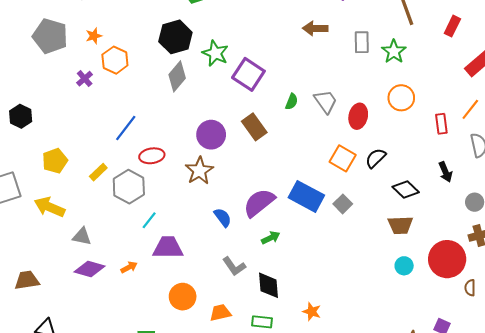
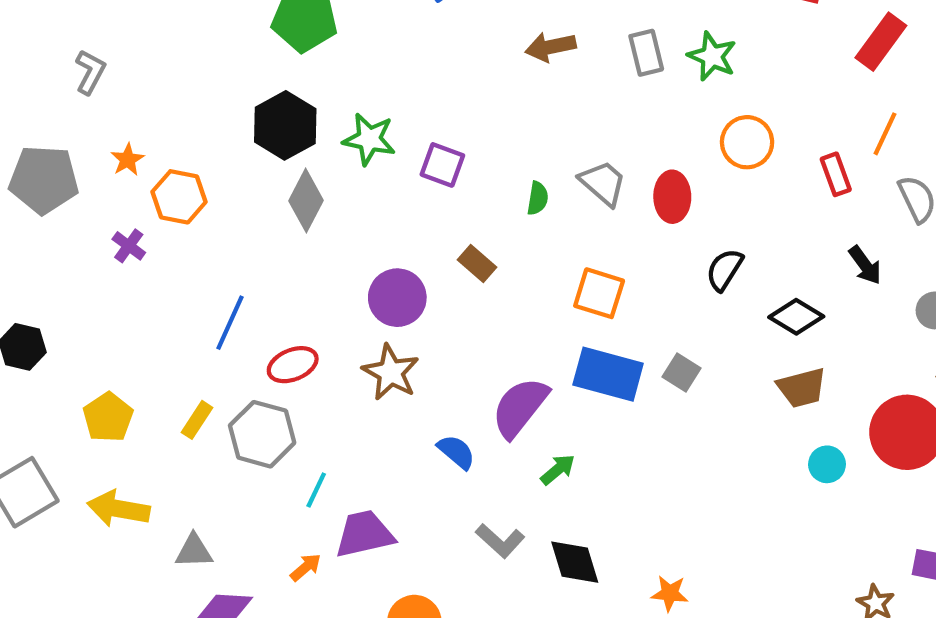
purple square: (248, 74) -> (442, 165), size x0.7
brown rectangle: (254, 127) -> (477, 264), size x0.7
orange square: (343, 158) -> (599, 293), moved
orange arrow: (129, 267) -> (306, 567), moved

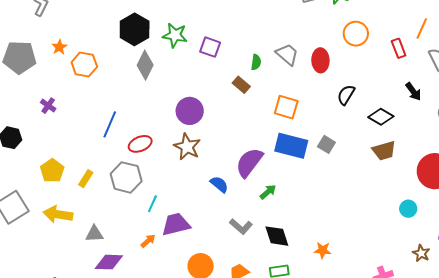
purple cross: (129, 246) -> (48, 106), moved
brown rectangle: (477, 264) -> (241, 85), moved
yellow rectangle: (197, 420) -> (86, 179), moved
cyan circle: (827, 464) -> (408, 209), moved

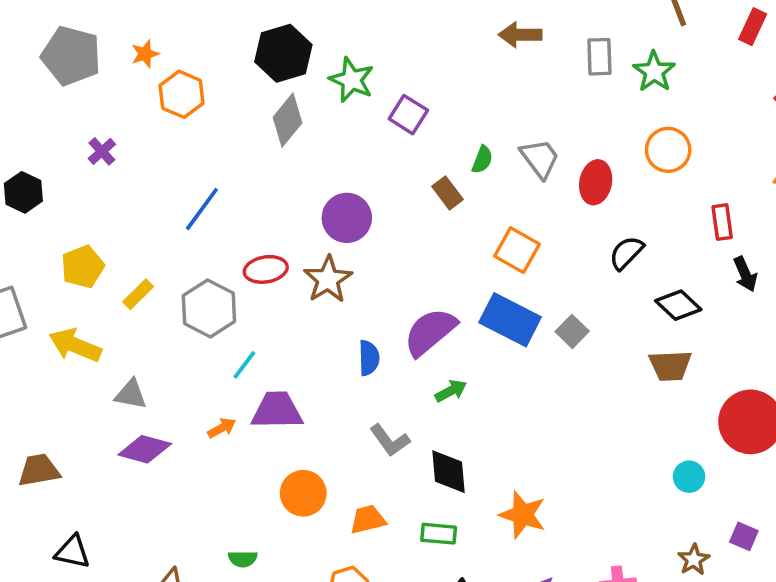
red rectangle: (399, 48) -> (722, 222), moved
red ellipse: (140, 144) -> (266, 269), moved
blue semicircle: (219, 184) -> (369, 358), turned 36
orange star: (323, 250) -> (523, 515), size x1.5

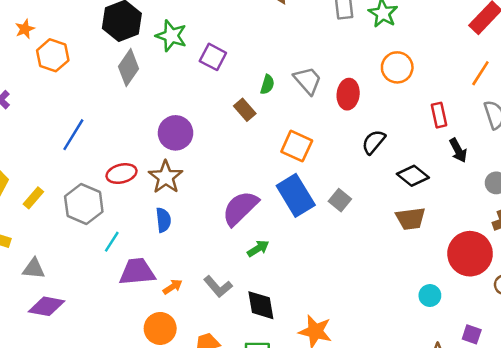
blue rectangle: (510, 320) -> (296, 195), turned 36
blue semicircle: (369, 358) -> (163, 220), moved
orange arrow: (222, 428) -> (173, 287), moved

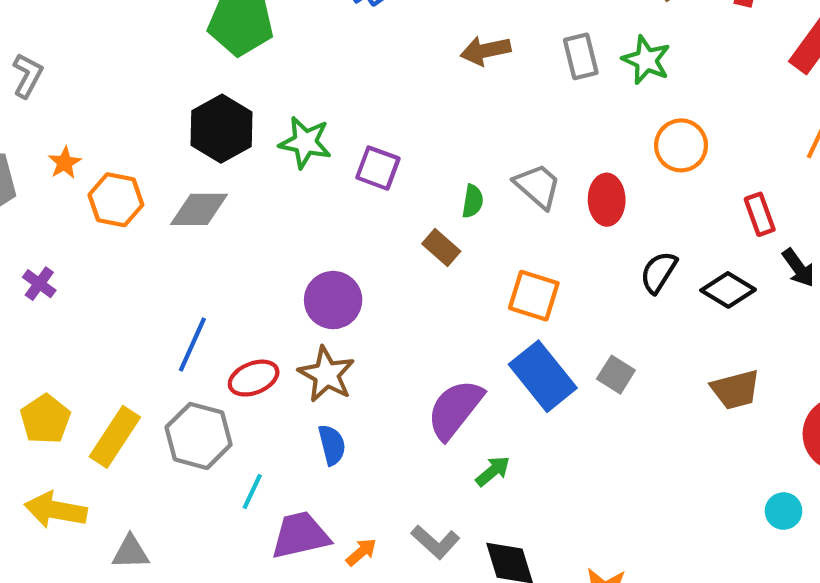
gray diamond: (129, 68) -> (199, 209), moved, turned 63
blue line: (73, 135) -> (192, 344), moved
black diamond: (413, 176) -> (728, 290), moved
yellow rectangle: (33, 198) -> (115, 437), size x1.6

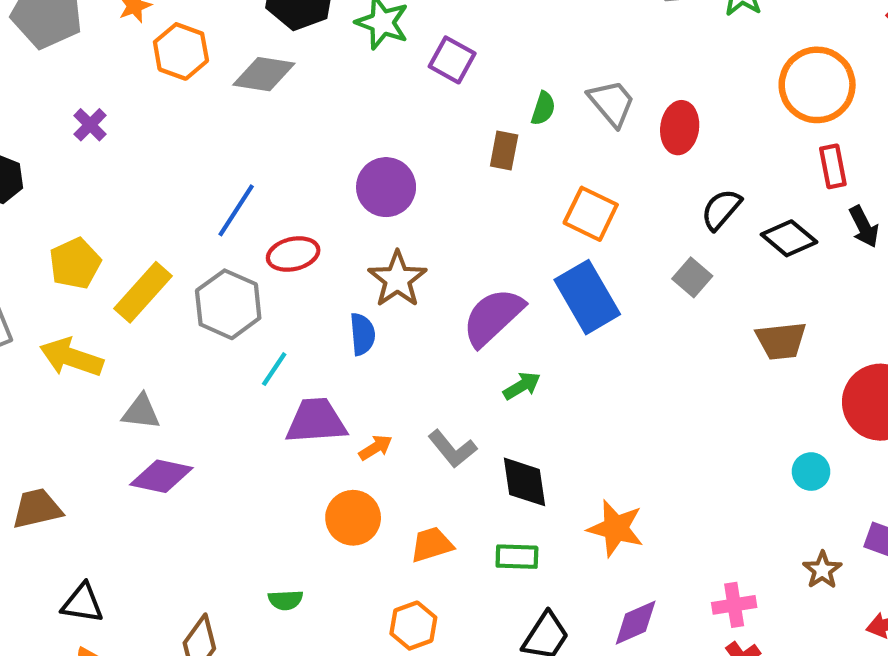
orange circle: (681, 145) -> (817, 85), moved, size x1.4
brown rectangle: (441, 247) -> (504, 150), turned 51
brown star: (326, 374) -> (397, 279), moved
gray square: (616, 375) -> (692, 277), moved

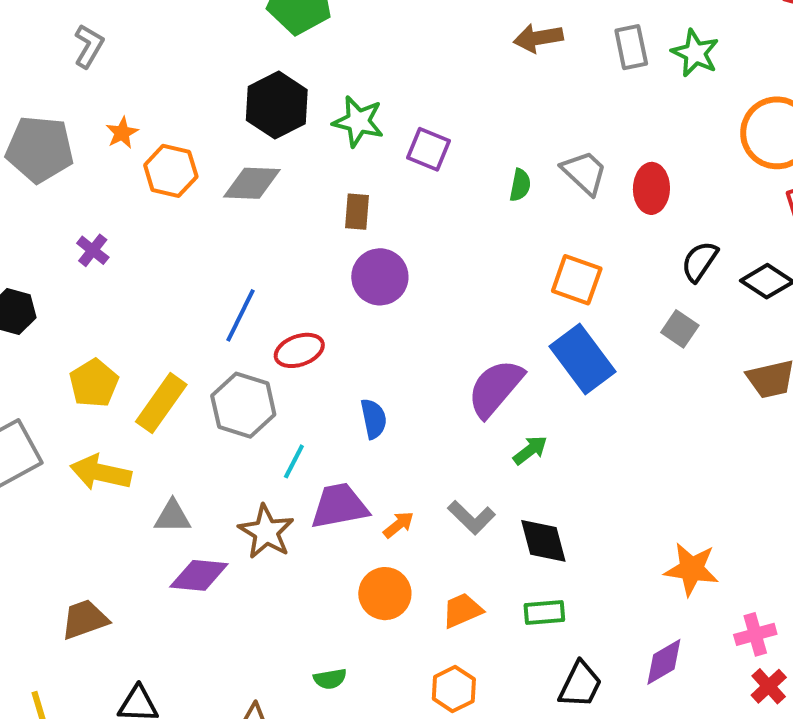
brown rectangle: (504, 150) -> (357, 212), moved
brown star: (397, 279) -> (266, 532), moved
orange star: (616, 528) -> (691, 569), moved

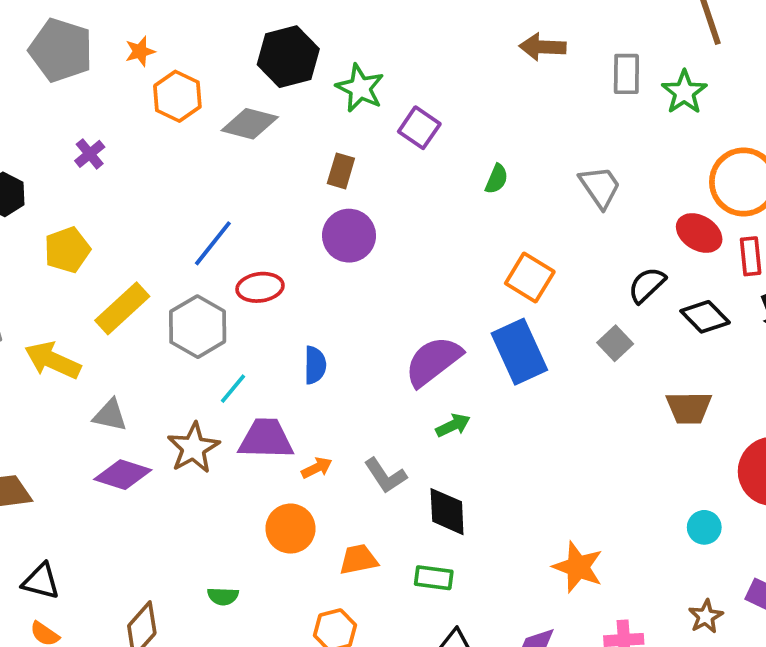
gray trapezoid: (584, 173) -> (600, 187), moved
red ellipse: (651, 188) -> (699, 233), moved, turned -72
yellow pentagon: (94, 383) -> (67, 250), moved

